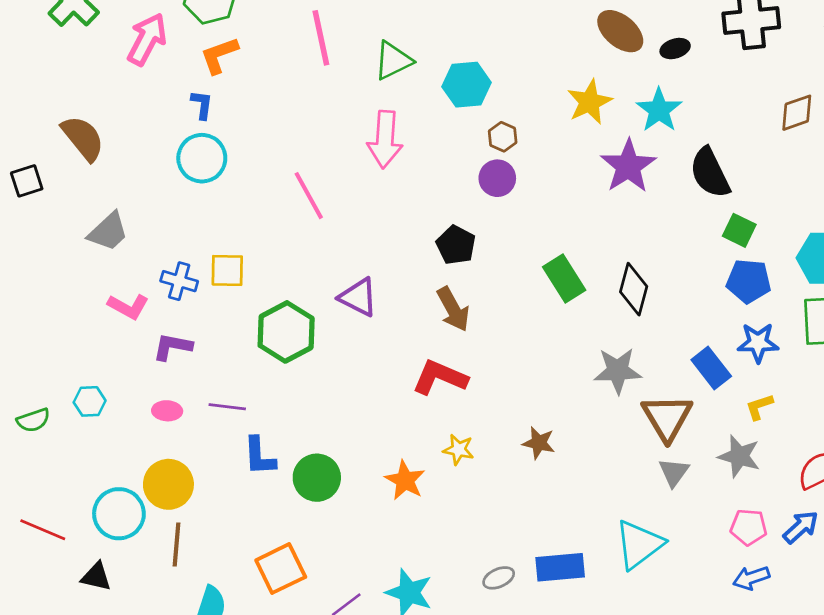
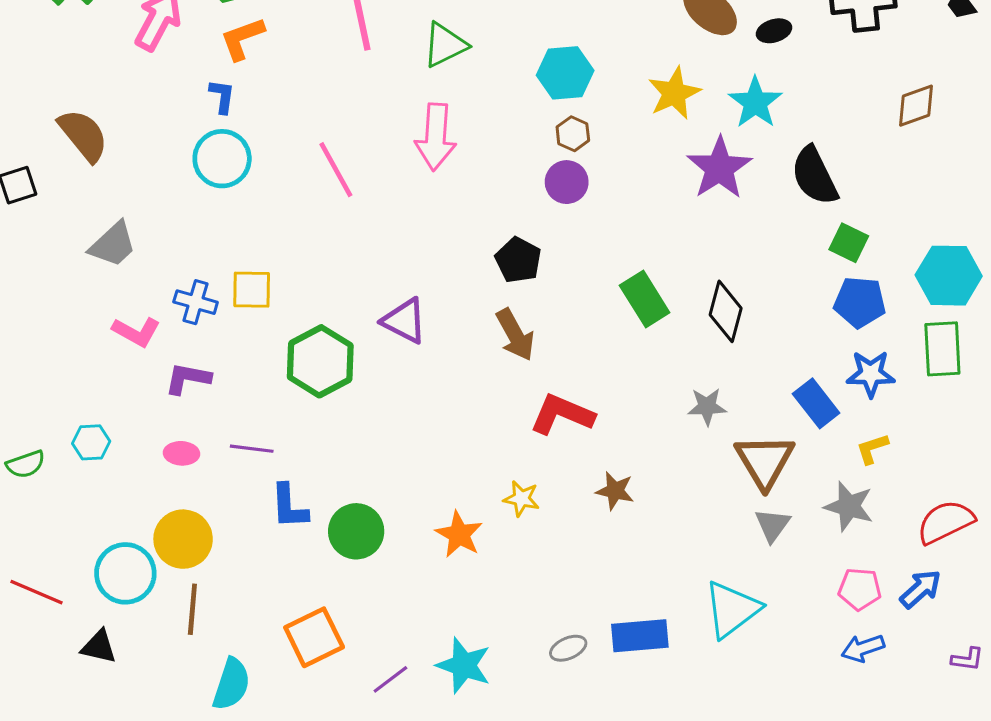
cyan hexagon: (467, 85) -> (565, 73), moved
pink line: (309, 196) -> (336, 170), moved
gray star: (618, 371) -> (707, 407), size x0.7
red L-shape: (440, 377) -> (562, 414), moved

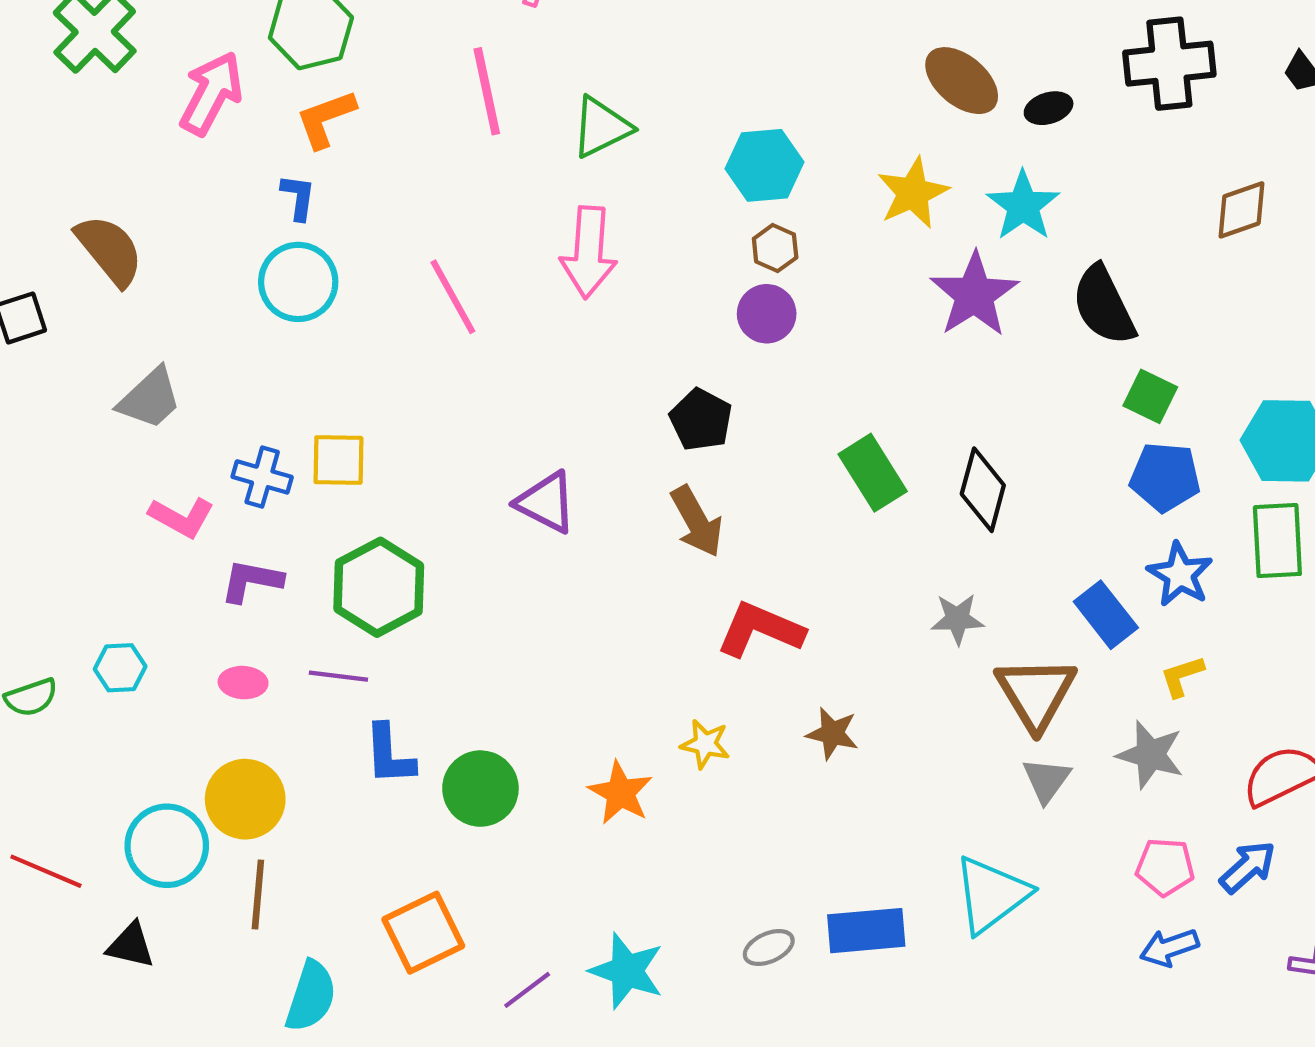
green hexagon: (320, 361) -> (379, 587), moved
blue star: (871, 374) -> (1180, 574), turned 30

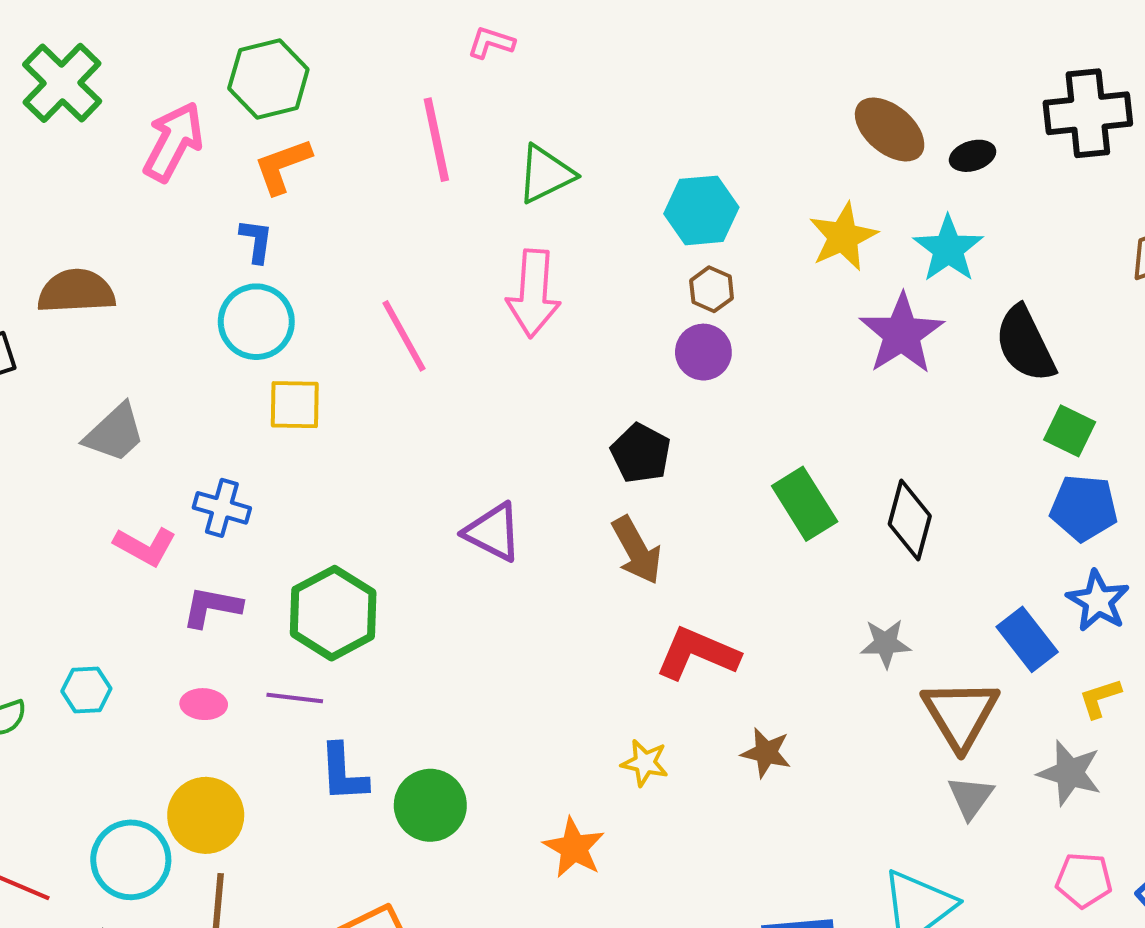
brown semicircle: (110, 250) -> (76, 291), turned -54
yellow square: (338, 460) -> (295, 405), moved
orange star: (620, 793) -> (574, 848), moved

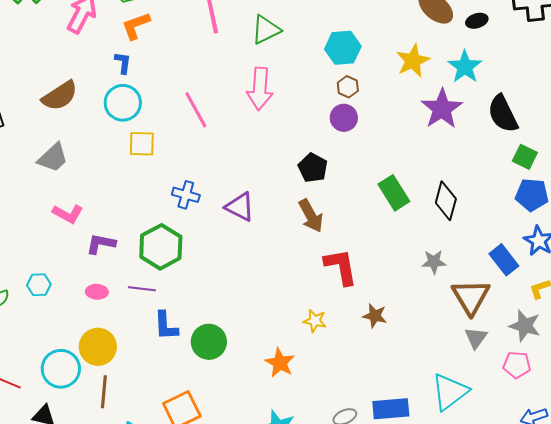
brown semicircle: (76, 291) -> (60, 96), moved, turned 150
blue cross: (222, 508) -> (186, 195), moved
red L-shape: (697, 654) -> (341, 267), turned 57
pink pentagon: (1084, 880) -> (517, 365), moved

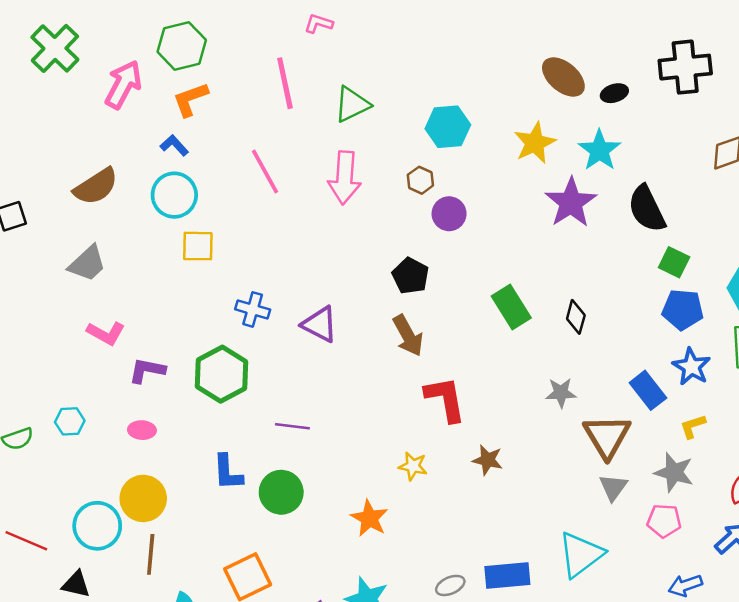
blue L-shape: (123, 63) -> (174, 145), turned -50
brown hexagon: (348, 87) -> (420, 180), moved
pink line: (196, 110) -> (265, 171), moved
black diamond: (446, 201) -> (576, 317), size x0.7
purple line: (142, 289) -> (292, 426), moved

